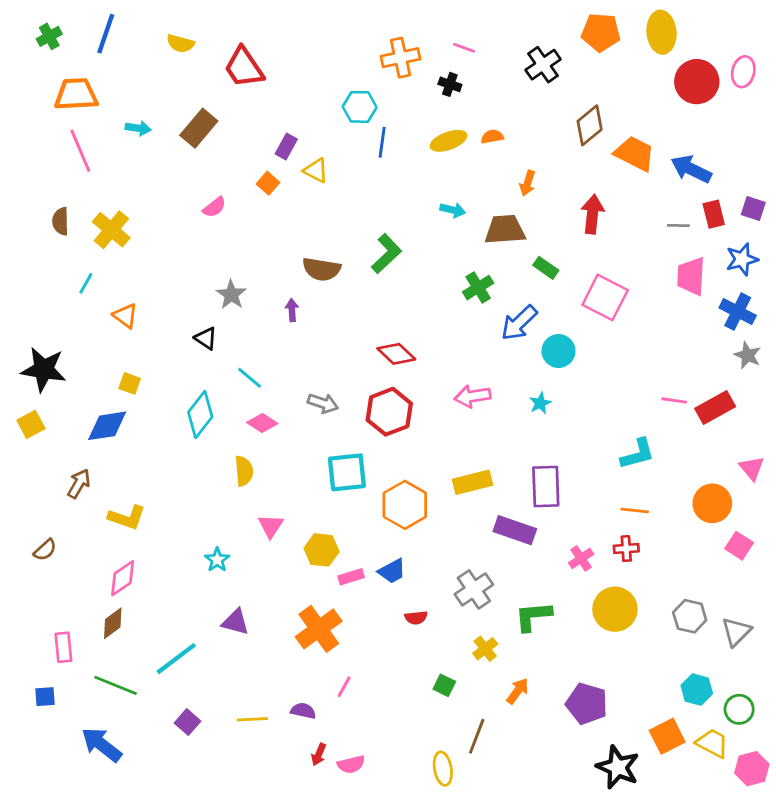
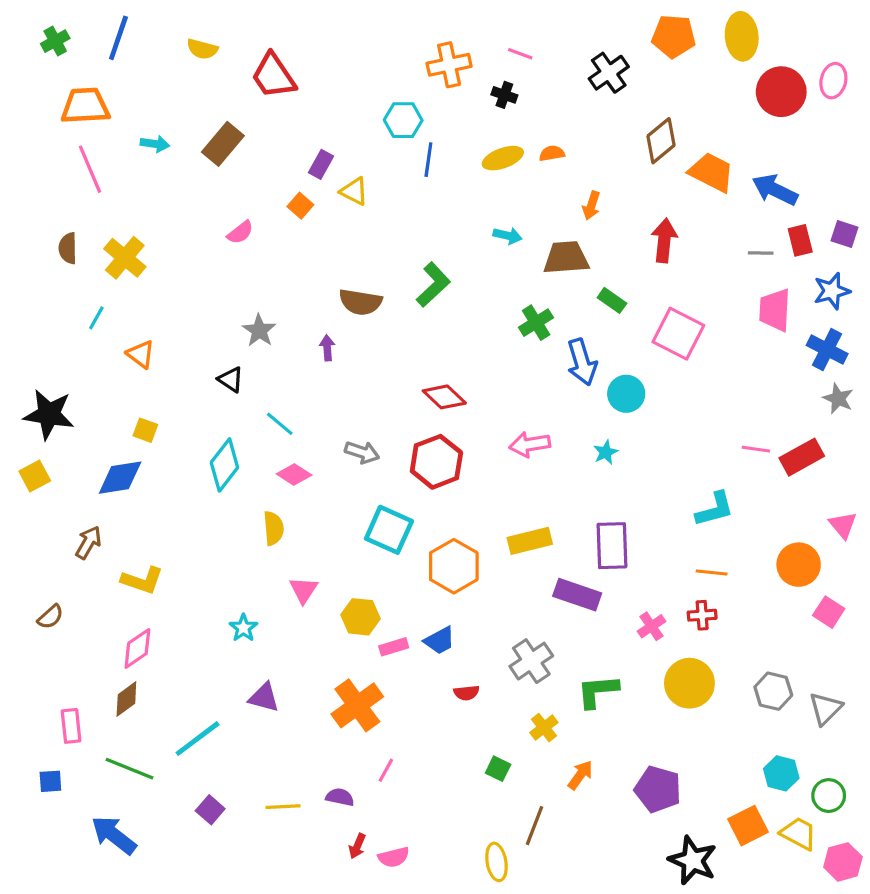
blue arrow: (519, 323) -> (582, 362), turned -63
cyan square: (347, 472) -> (389, 530), turned 30

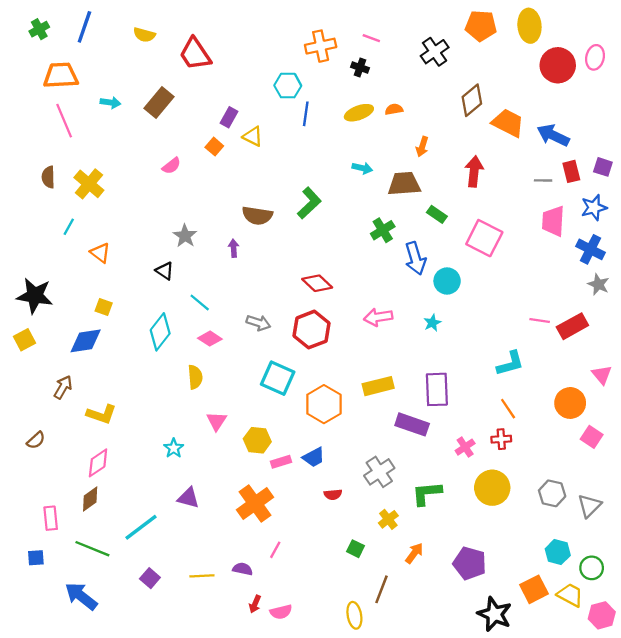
orange line: (712, 573) -> (508, 409), turned 50

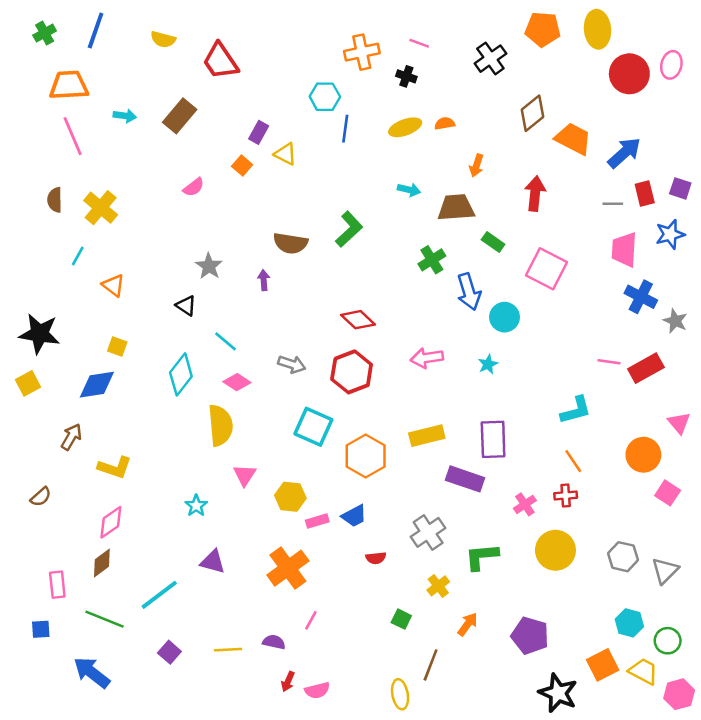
blue arrow: (553, 135) -> (624, 153), turned 112
blue cross: (590, 249) -> (641, 297), moved
yellow semicircle: (195, 377) -> (220, 425), size x1.5

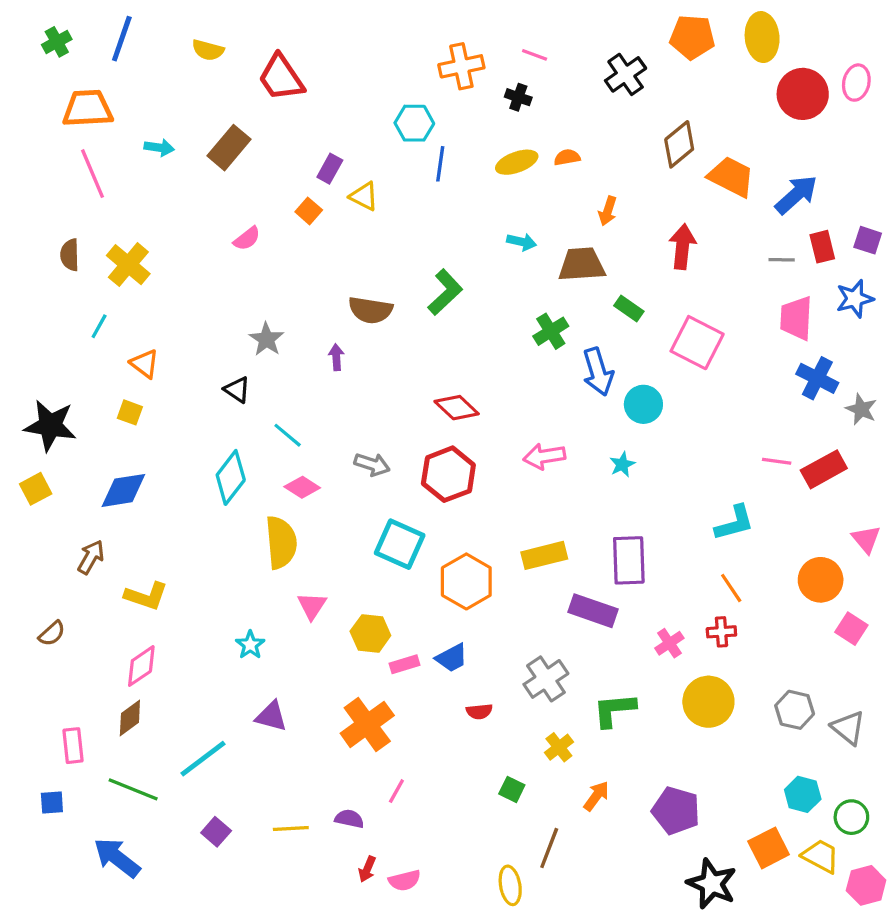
yellow square: (117, 346) -> (130, 412), moved
gray triangle: (665, 571) -> (848, 728), turned -36

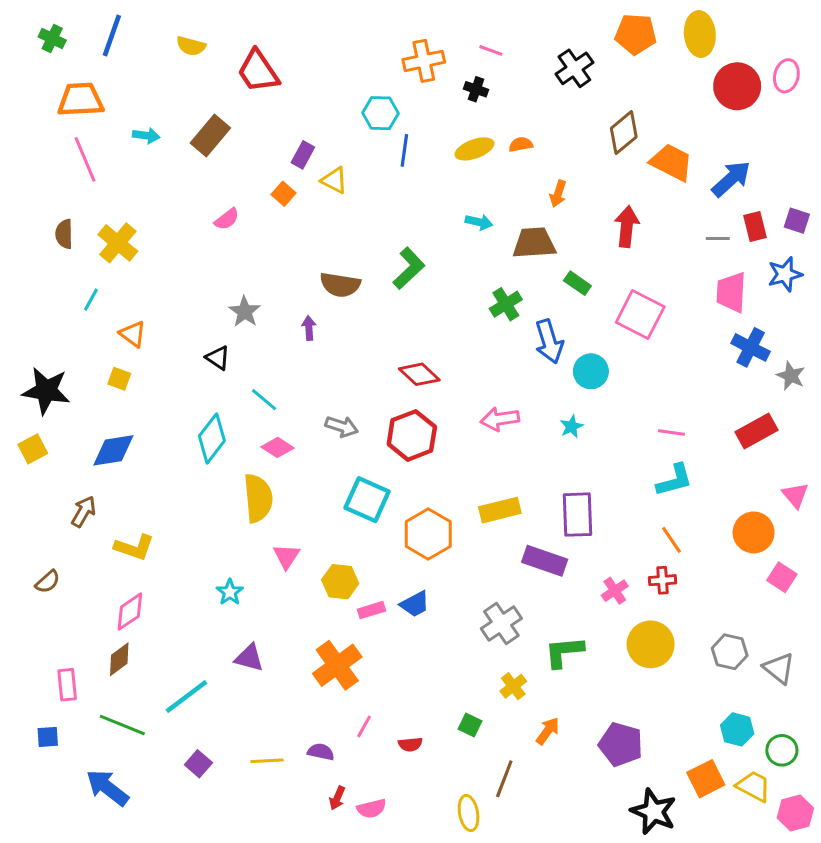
green cross: (57, 42) -> (52, 39), turned -35
pink line: (777, 461) -> (671, 432), moved
red semicircle: (479, 711) -> (410, 744), moved

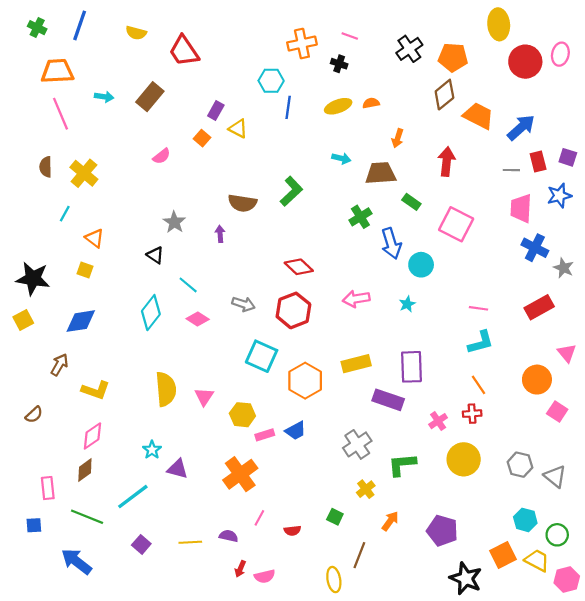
orange pentagon: (636, 34) -> (453, 57), moved
yellow semicircle: (258, 498) -> (166, 389), moved
cyan star: (230, 592) -> (152, 450), moved

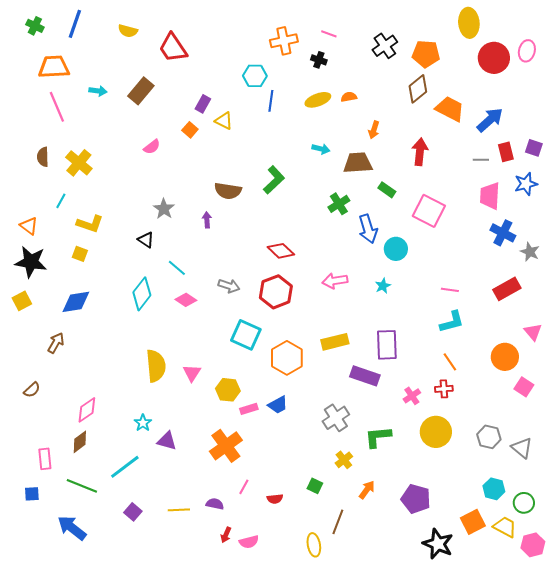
orange triangle: (95, 238) -> (29, 226), moved
yellow L-shape: (96, 390) -> (90, 224), moved

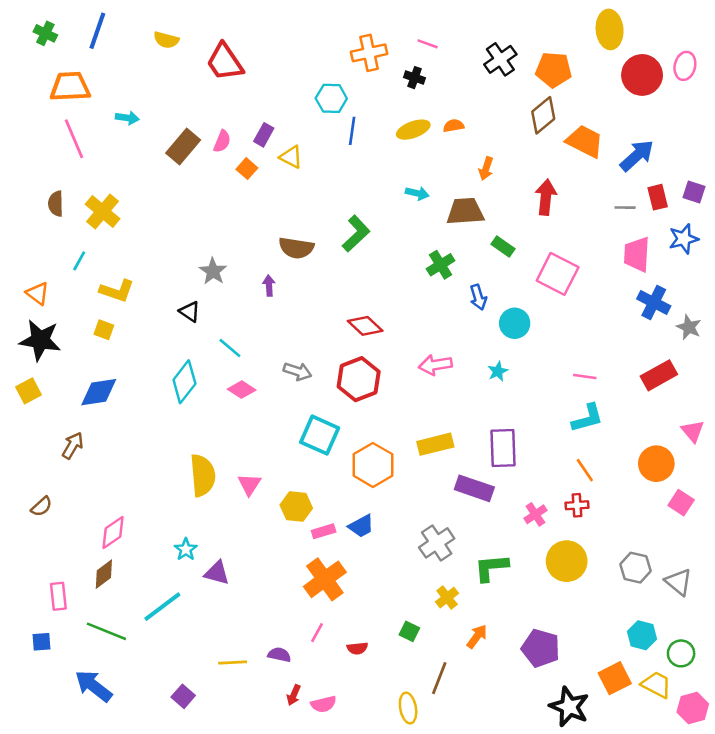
brown rectangle: (141, 91) -> (183, 146), moved
pink semicircle: (152, 147) -> (222, 141), moved, turned -30
blue arrow: (368, 229) -> (478, 297), size x0.7
orange cross: (226, 446) -> (325, 579), moved
purple square: (133, 512) -> (183, 696), moved

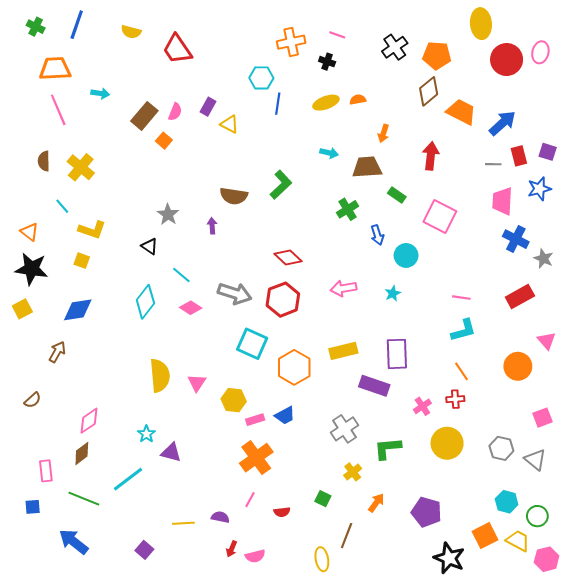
orange square: (247, 169) -> (164, 141), moved
cyan line: (79, 261) -> (62, 206), turned -70
gray arrow: (298, 371) -> (235, 293), size x1.5
pink square: (681, 503) -> (542, 418), moved, turned 36

